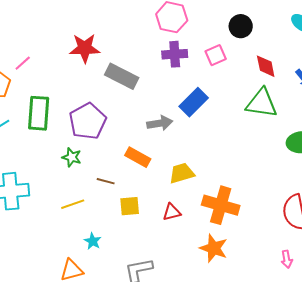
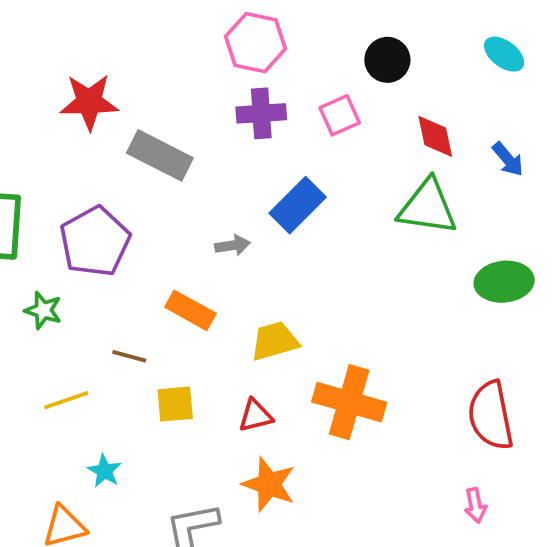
gray arrow: (160, 123) -> (233, 245), size x0.7
green star: (72, 157) -> (43, 310), moved
orange star: (214, 248) -> (269, 484), moved

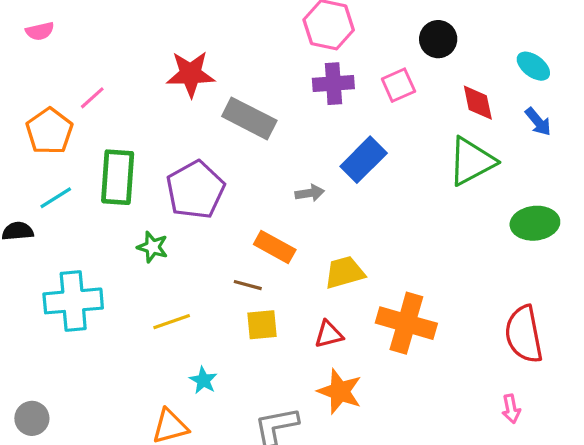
cyan ellipse: (504, 54) -> (533, 66), moved
green triangle: (428, 207) -> (471, 161), turned -36
brown line: (129, 356) -> (248, 285), moved

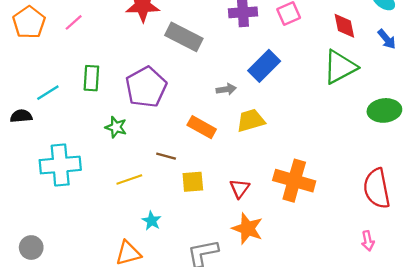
orange pentagon: (49, 131) -> (29, 22), moved
green rectangle: (118, 177) -> (91, 78), size x0.7
yellow trapezoid: (345, 272) -> (251, 120), moved
brown line: (248, 285) -> (166, 156), moved
red triangle: (329, 334) -> (240, 188), turned -40

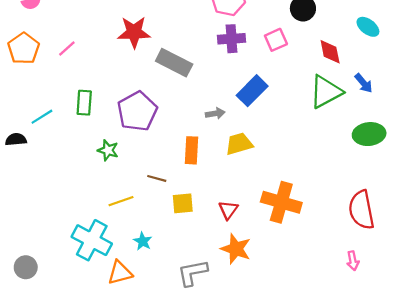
blue arrow: (387, 39) -> (364, 83), moved
orange rectangle: (202, 127) -> (191, 150), turned 64
cyan cross: (60, 165) -> (92, 240), moved, turned 33

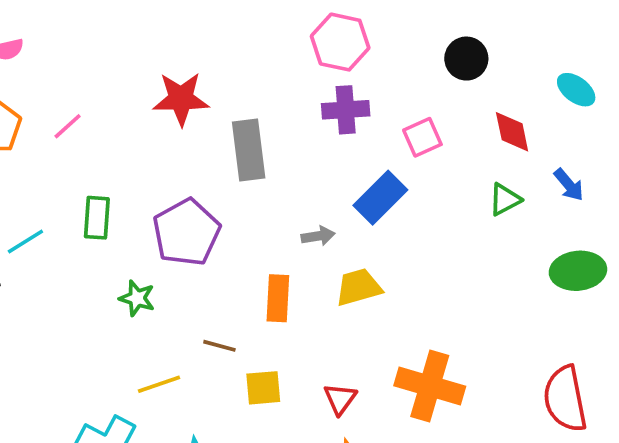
pink square: (276, 40) -> (422, 137), moved
gray rectangle: (174, 63) -> (249, 150), turned 56
green triangle: (326, 92) -> (505, 199), size x0.6

